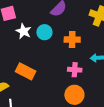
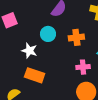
white star: (24, 31) -> (29, 51), moved

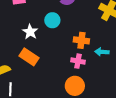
orange cross: (76, 37) -> (81, 40), moved

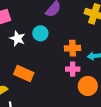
white star: (30, 32) -> (17, 38), moved
orange circle: (75, 86) -> (88, 86), moved

